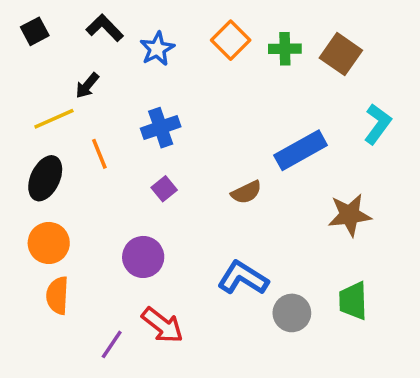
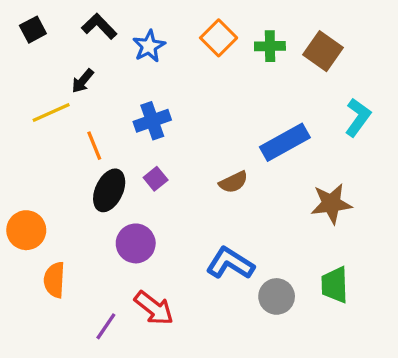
black ellipse: (45, 178) -> (109, 190), moved
orange circle: (49, 243) -> (26, 230), moved

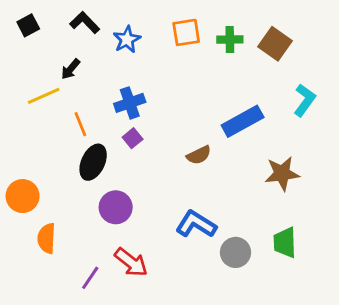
orange square: (219, 38) -> (186, 32), turned 36
purple square: (156, 179) -> (133, 138), moved

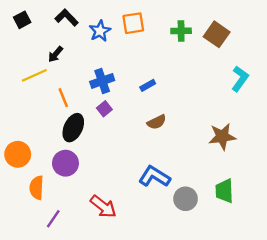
orange square: (186, 32) -> (133, 23), moved
blue rectangle: (243, 121) -> (148, 85), moved, size x0.5
purple circle: (116, 207) -> (65, 163), moved
purple line: (90, 278) -> (53, 219), moved

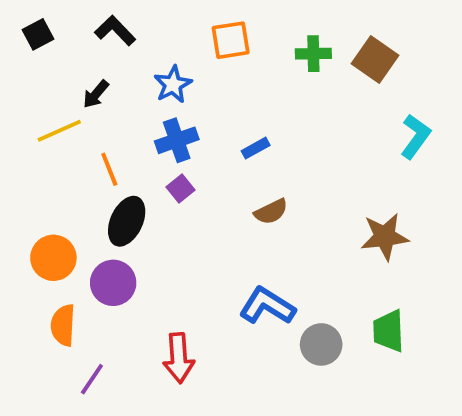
blue star: (100, 31) -> (173, 84), moved
orange circle: (18, 154) -> (53, 258), moved
red arrow: (103, 207) -> (179, 358), turned 48

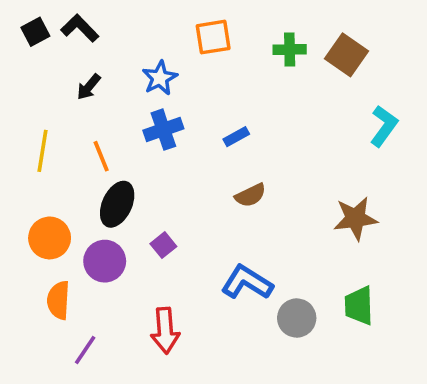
black L-shape: (115, 31) -> (80, 28), moved
yellow line: (59, 131) -> (42, 151), moved, turned -57
purple square: (181, 188) -> (163, 245), moved

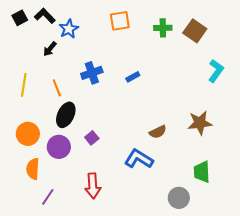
blue star: (160, 78) -> (69, 29), moved
brown semicircle: (250, 195) -> (158, 132), moved
gray circle: (297, 318) -> (179, 198), moved

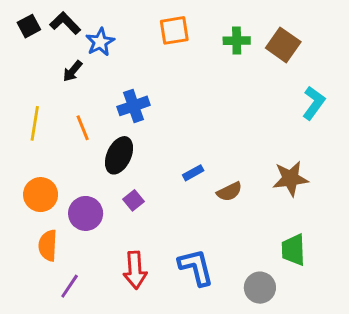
blue rectangle: (133, 77) -> (193, 173), moved
black ellipse: (66, 115) -> (119, 155), moved
blue L-shape: (139, 159) -> (196, 267), moved, turned 44

